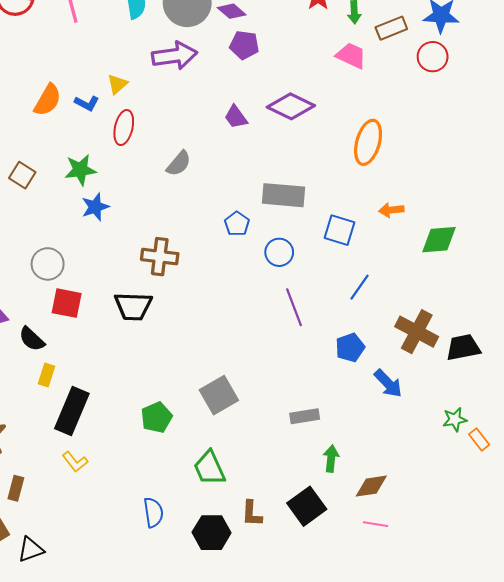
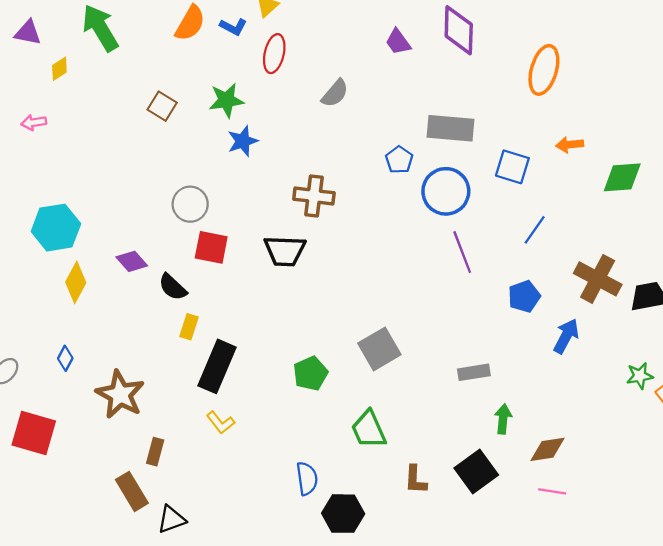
purple diamond: (291, 106) -> (459, 30), turned 66
blue circle: (279, 252) -> (446, 191), size x1.5
blue arrow: (388, 383) -> (566, 336), turned -108
black hexagon: (212, 533) -> (343, 514), moved

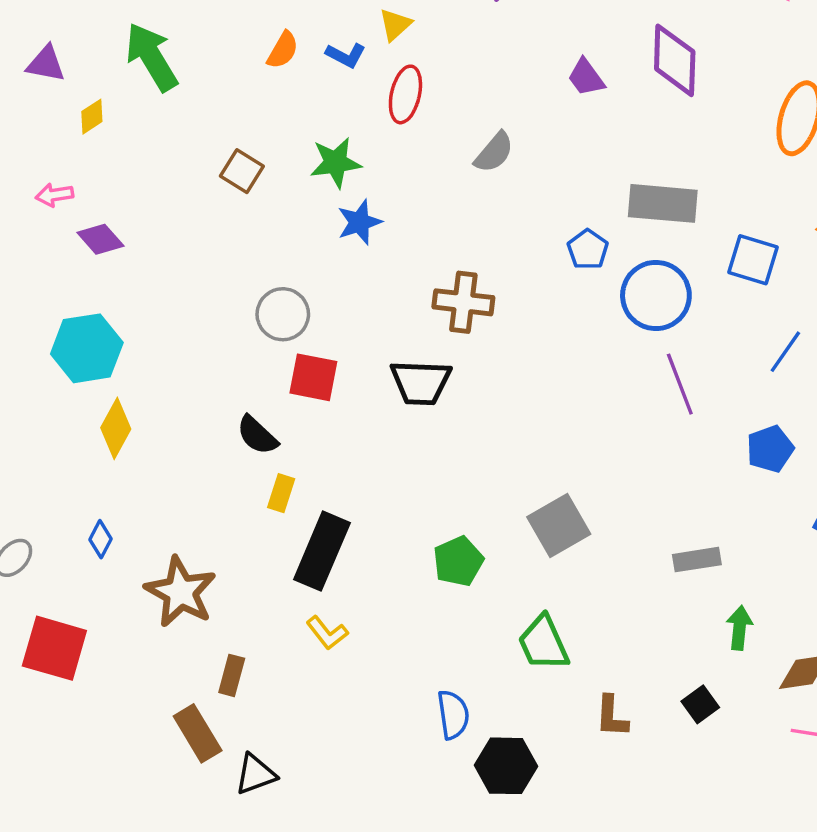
orange semicircle: (190, 23) -> (283, 50), size x0.7
purple diamond: (132, 261) -> (100, 239), moved
black square: (476, 472) -> (700, 704), size x0.6

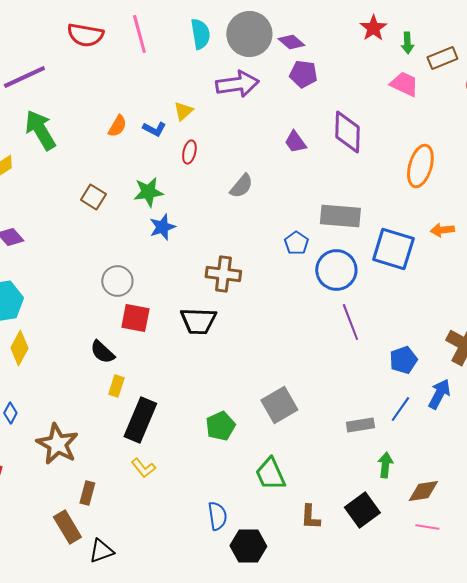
red ellipse: (405, 94) -> (189, 152), size x0.7
blue square: (753, 260) -> (393, 249), size x1.4
blue line: (785, 352) -> (400, 409), moved
black square: (700, 704) -> (362, 510), size x1.6

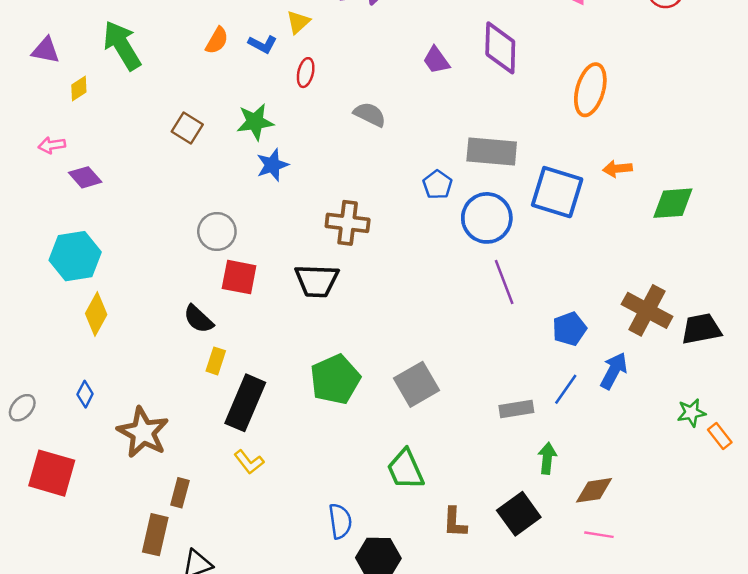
gray semicircle: (241, 186) -> (370, 114), turned -104
green pentagon: (220, 426) -> (335, 379), moved, size x1.4
brown rectangle: (67, 527) -> (155, 535), turned 44

